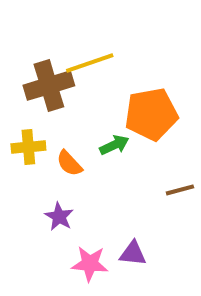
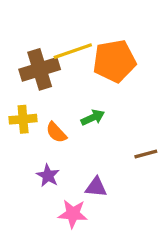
orange pentagon: (151, 114) -> (114, 61), moved
purple triangle: (133, 253) -> (96, 187), moved

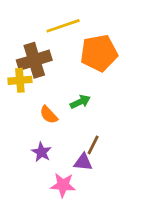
yellow line: (73, 51) -> (63, 26), moved
yellow cross: (23, 119) -> (20, 80), moved
brown line: (146, 154) -> (93, 145), moved, turned -48

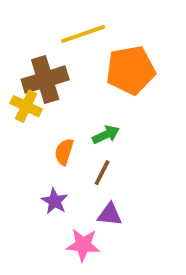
yellow cross: (20, 80) -> (26, 106), turned 30
orange semicircle: (49, 115) -> (64, 152), turned 60
brown line: (93, 145) -> (102, 173), moved

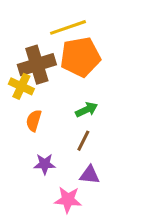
orange pentagon: (131, 70) -> (80, 57), moved
orange semicircle: (64, 152) -> (34, 121), moved
purple star: (55, 201) -> (45, 164), turned -30

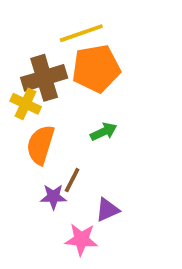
orange semicircle: (34, 121) -> (40, 145), size x1.5
brown line: (83, 141) -> (72, 180), moved
purple triangle: (90, 175) -> (107, 210), turned -30

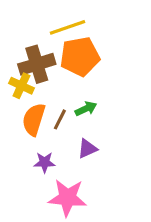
brown line: (72, 180) -> (60, 119), moved
purple triangle: (107, 210) -> (87, 149), moved
pink star: (81, 239) -> (67, 198), size x1.4

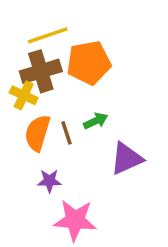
yellow line: (67, 27) -> (48, 35), moved
brown line: (60, 119) -> (67, 133), turned -45
purple triangle: (87, 149) -> (126, 159), moved, size x1.5

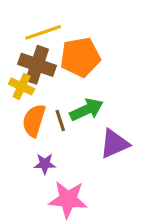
brown cross: (41, 71) -> (37, 65), turned 36
green arrow: (96, 121) -> (86, 110), size x1.5

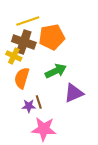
brown line: (60, 121) -> (39, 102), moved

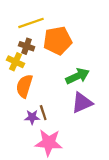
brown cross: (24, 42) -> (27, 46), size x0.6
green arrow: (56, 71) -> (78, 76), moved

